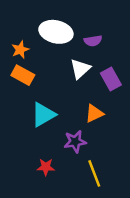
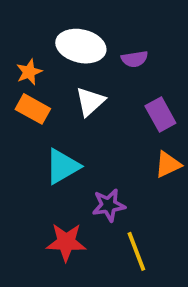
white triangle: (80, 69) -> (90, 102), moved
orange triangle: (94, 113) -> (168, 164), moved
red star: (46, 167) -> (66, 242), size x1.5

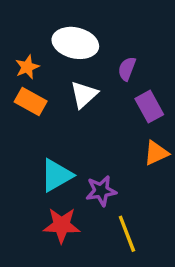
purple semicircle: (135, 59) -> (127, 69), moved, turned 120
cyan triangle: (62, 166) -> (56, 175), moved

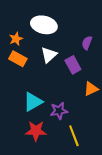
purple semicircle: (127, 69) -> (87, 43), moved
purple rectangle: (149, 107) -> (73, 65), moved

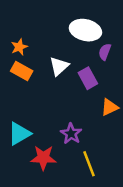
white ellipse: (44, 25) -> (85, 30), moved
cyan triangle: (33, 102) -> (19, 134), moved
purple star: (59, 111) -> (71, 134), turned -30

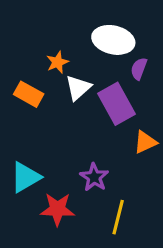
orange star: (19, 47) -> (57, 62), moved
purple rectangle: (88, 78) -> (116, 104), size x1.4
yellow line: (89, 164) -> (118, 217), turned 35

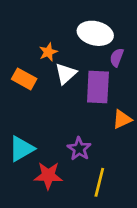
purple rectangle: (116, 104) -> (98, 87), turned 32

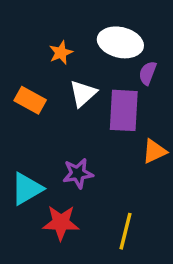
orange star: (48, 52) -> (61, 53), moved
purple star: (79, 149) -> (78, 173), moved, turned 30

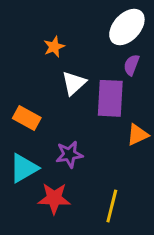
white ellipse: (120, 42) -> (127, 27), moved, turned -60
orange rectangle: (30, 100) -> (27, 118), moved

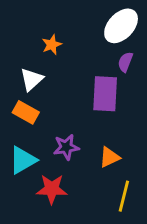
white triangle: (74, 83) -> (32, 79), moved
orange triangle: (138, 135) -> (109, 157), moved
yellow line: (112, 206) -> (124, 196), moved

